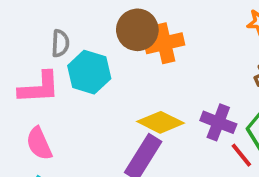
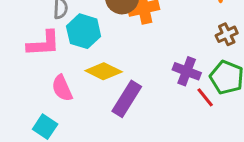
yellow diamond: (160, 122) -> (104, 71), moved
pink semicircle: (39, 144) -> (62, 88), moved

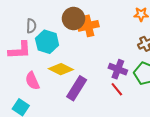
red line: (205, 97) -> (117, 89), moved

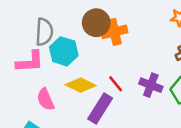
gray semicircle: (31, 26) -> (44, 32), size x1.5
red line: (117, 89) -> (116, 84), moved

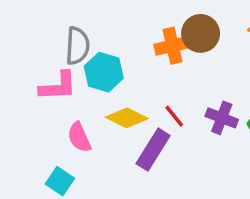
brown circle: (96, 23) -> (201, 33), moved

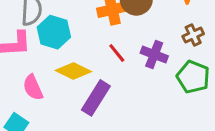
red line: (174, 116) -> (117, 53), moved
purple cross: (222, 118) -> (154, 55), moved

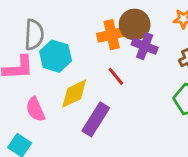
purple cross: (154, 55) -> (145, 46), moved
yellow diamond: (73, 71) -> (74, 94), turned -52

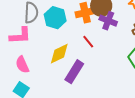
cyan hexagon: (56, 56) -> (55, 18), moved
pink semicircle: (35, 109) -> (22, 65), moved

